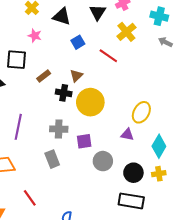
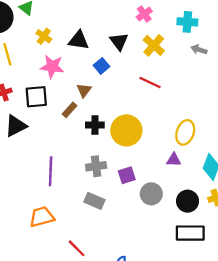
black triangle: (98, 12) -> (119, 41), moved
pink star: (35, 36) -> (52, 67), size x1.5
red line: (108, 56) -> (150, 82), moved
brown triangle: (76, 76) -> (84, 90), moved
gray rectangle: (52, 159) -> (94, 201), turned -36

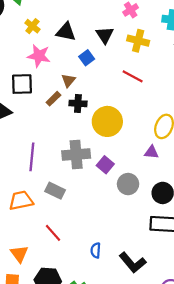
yellow cross: (154, 45) -> (138, 41), turned -30
black cross: (95, 125) -> (78, 103), moved
gray cross: (96, 166) -> (76, 155), size x1.4
purple square: (127, 175) -> (105, 165), turned -35
gray rectangle: (94, 201) -> (55, 191), moved

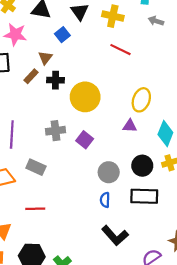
red line: (133, 76) -> (120, 50), moved
gray cross: (76, 155) -> (55, 131), size x0.7
gray circle: (128, 184) -> (109, 172), moved
red line: (53, 233) -> (35, 209), turned -48
blue semicircle: (96, 250) -> (105, 200), moved

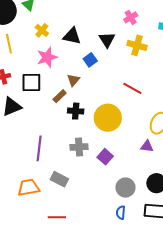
pink star: (15, 34) -> (47, 57), turned -30
red line: (120, 50) -> (132, 88), moved
black cross: (56, 80) -> (76, 111), moved

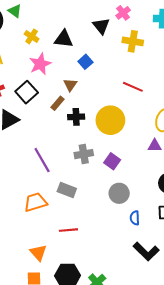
black triangle: (107, 40) -> (101, 26), moved
black square: (31, 82) -> (27, 92), turned -35
purple line: (39, 148) -> (42, 160), turned -30
gray circle: (125, 188) -> (119, 193), moved

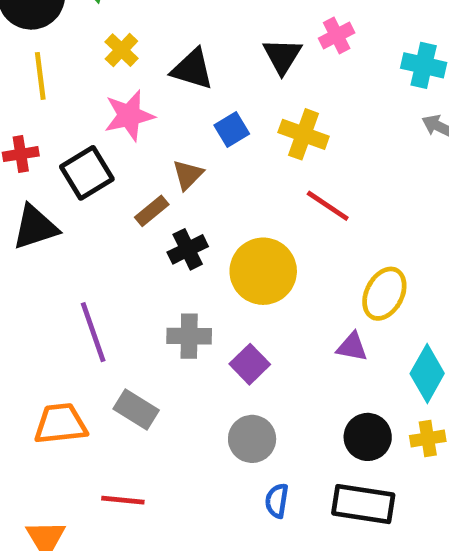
yellow cross: (133, 41) -> (304, 134), moved
black cross: (76, 117) -> (188, 249), turned -35

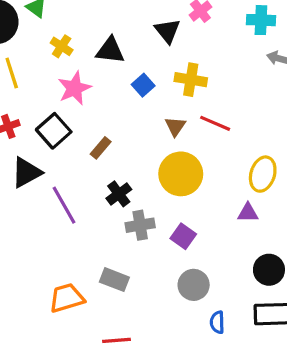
brown triangle: (188, 175) -> (175, 126), moved
black cross: (188, 249) -> (119, 194), moved
purple line: (93, 332) -> (64, 205), moved

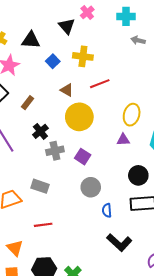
red line: (215, 123) -> (100, 84), turned -42
brown triangle: (175, 126) -> (67, 90), moved, turned -32

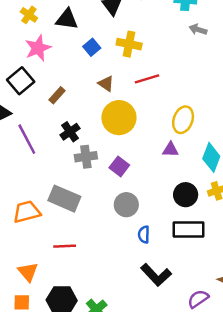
gray rectangle: (40, 186) -> (64, 199), size x1.4

